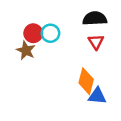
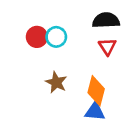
brown star: (26, 50) -> (56, 82), moved
blue triangle: (97, 96) -> (95, 111), moved

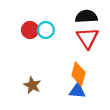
red triangle: (107, 47) -> (87, 38), size x1.5
brown star: (56, 82) -> (32, 85), moved

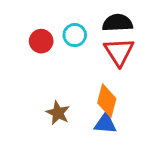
cyan circle: (46, 30) -> (75, 35), moved
brown star: (32, 85) -> (58, 113), moved

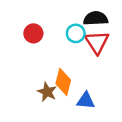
cyan circle: (75, 35) -> (76, 33), moved
orange diamond: (107, 101) -> (63, 82), moved

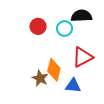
red circle: (33, 33) -> (38, 26), moved
red triangle: (97, 42) -> (83, 57), moved, turned 35

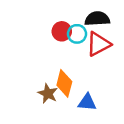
red circle: (38, 26) -> (62, 31), moved
red triangle: (83, 57) -> (99, 44), moved

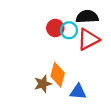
brown star: (48, 93) -> (43, 84), turned 30

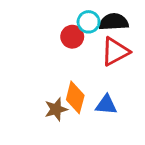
cyan circle: (69, 30) -> (89, 22), moved
blue triangle: (78, 92) -> (106, 105), moved

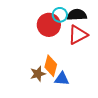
red circle: (72, 37) -> (49, 25), size x1.5
blue triangle: (106, 105) -> (62, 79), moved

